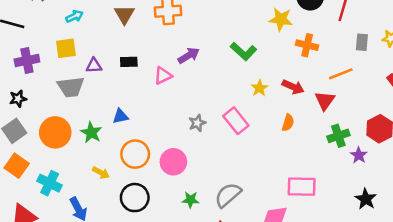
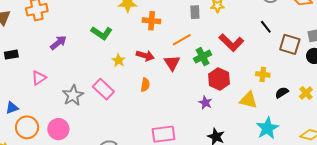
pink triangle: (163, 76) -> (39, 78), moved
blue triangle: (120, 116) -> (12, 108), moved
gray star: (197, 123) -> (73, 95), size x1.5
green cross: (338, 136) -> (203, 57), moved

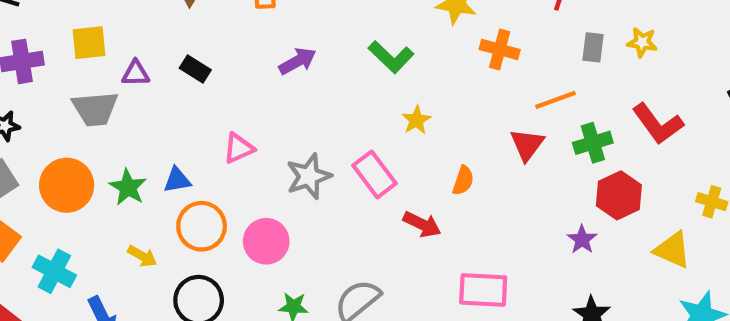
black rectangle: (11, 55) -> (195, 69), turned 32
red arrow: (145, 56) -> (422, 224), moved
pink triangle: (39, 78) -> (239, 148), moved

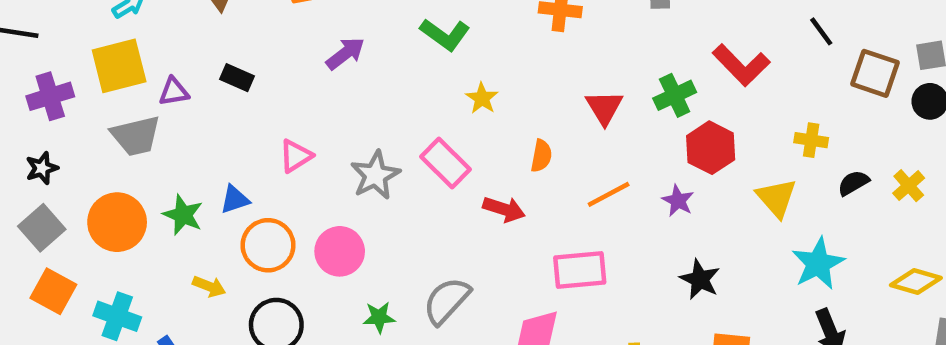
yellow square: (89, 43) -> (119, 66), size x1.4
orange line: (556, 100) -> (609, 194), moved
yellow triangle: (672, 250) -> (776, 198), turned 33

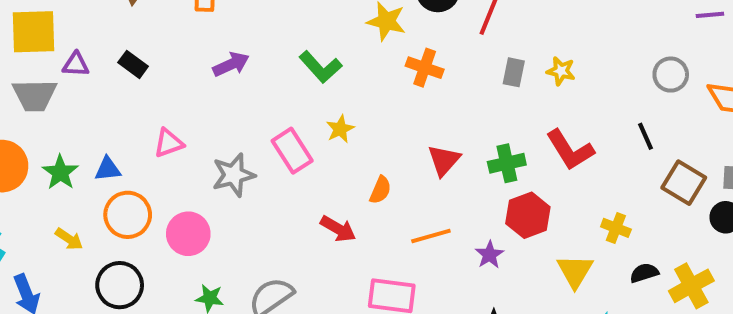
pink rectangle: (445, 163) -> (292, 151), moved
yellow cross: (909, 186) -> (691, 286), size x1.5

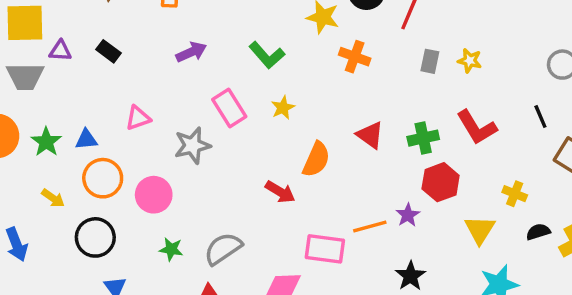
pink rectangle: (292, 151) -> (229, 108), moved
red triangle: (444, 160) -> (370, 135), turned -36
orange semicircle: (380, 190) -> (316, 159), size x1.5
orange line: (431, 236) -> (370, 226), moved

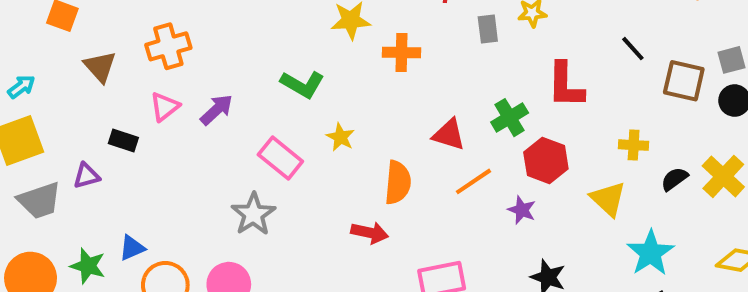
purple triangle: (60, 51) -> (86, 176), moved
pink triangle: (138, 118) -> (165, 107), moved
red L-shape: (477, 127) -> (565, 85), turned 51
orange line: (370, 226) -> (474, 181), moved

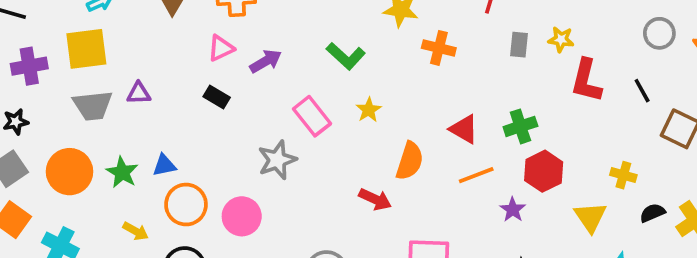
red L-shape: (565, 85) -> (586, 81), moved
black rectangle: (123, 141) -> (217, 97), moved

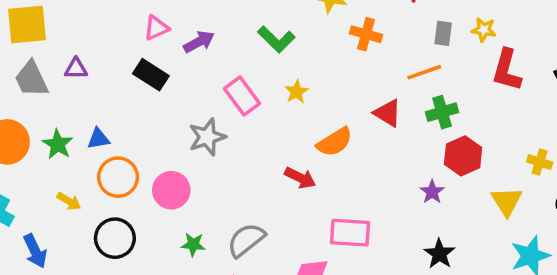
black rectangle: (217, 97) -> (151, 75), size x1.4
gray trapezoid: (93, 105) -> (31, 79), turned 69
orange semicircle: (410, 161) -> (335, 142), turned 39
orange line: (476, 175) -> (424, 72), moved

